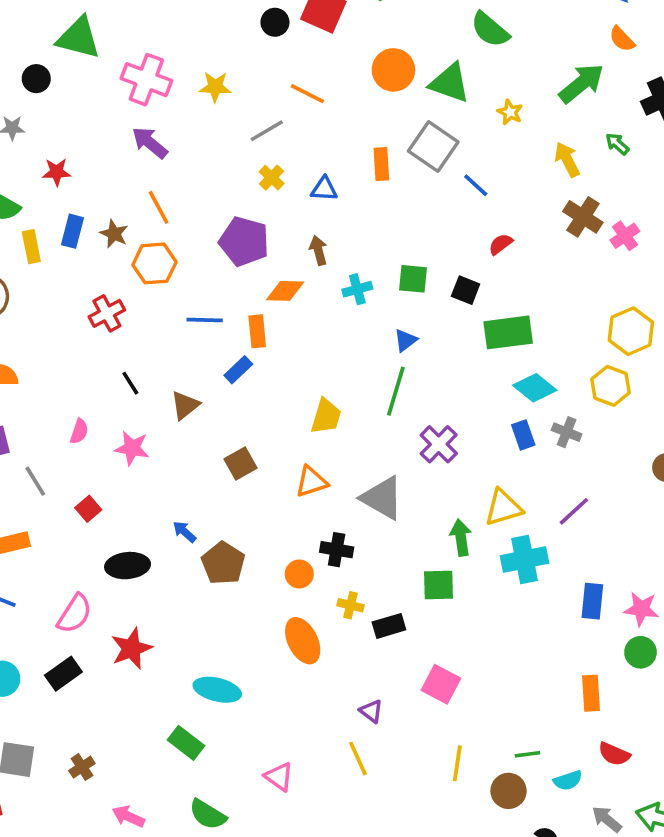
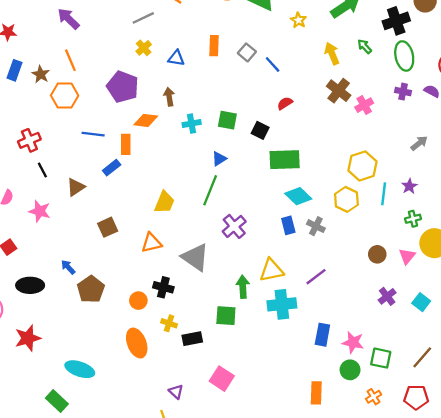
gray square: (433, 147) -> (247, 52), moved, size x0.6
red cross: (107, 313) -> (29, 140), moved

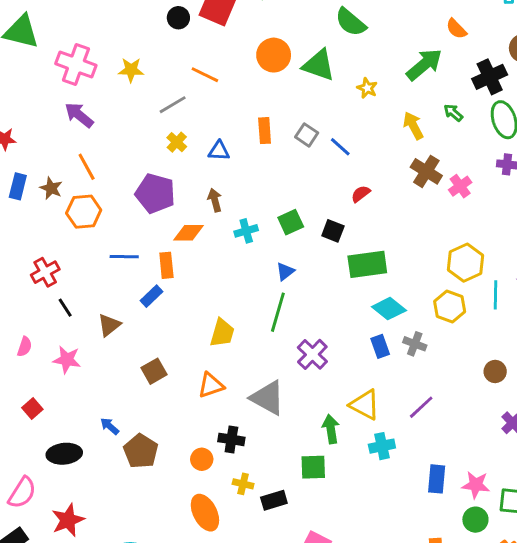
green square: (227, 120) -> (291, 222), turned -30
yellow triangle: (272, 270) -> (365, 405), turned 45
cyan cross: (282, 304) -> (382, 446), size x0.7

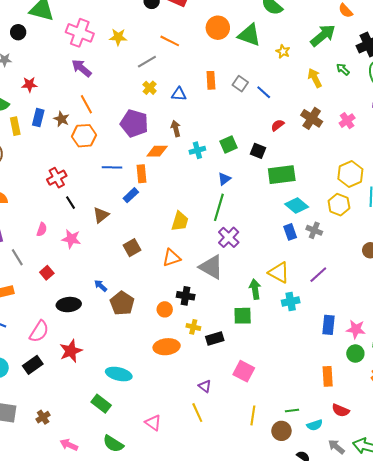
brown cross: (426, 171) -> (312, 118), moved
purple cross: (312, 354) -> (229, 237), moved
orange ellipse: (205, 513) -> (167, 347), turned -70

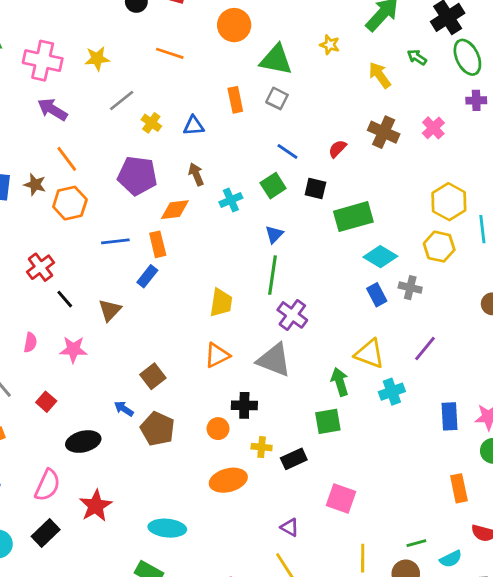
green triangle: (249, 35) -> (276, 60), moved
gray line: (147, 62) -> (122, 101), moved
blue line: (264, 92) -> (287, 151), moved
brown square: (132, 248) -> (153, 376), moved

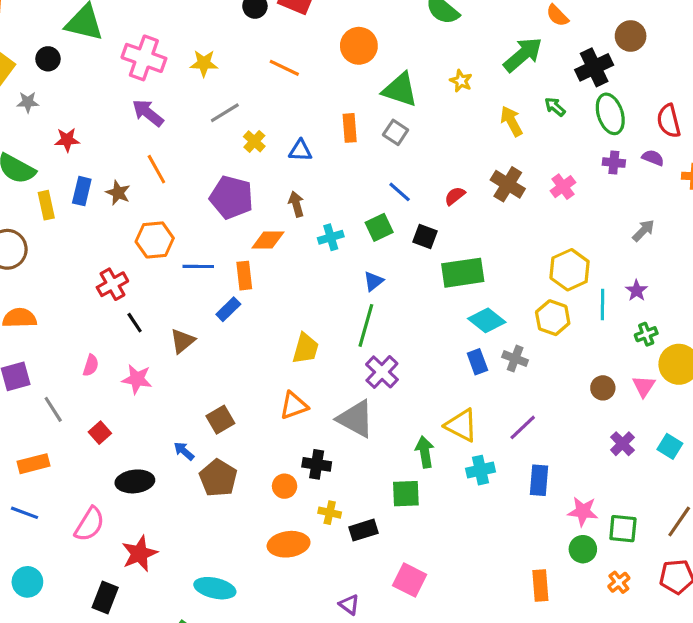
orange hexagon: (70, 203) -> (155, 240), moved
blue rectangle: (450, 416) -> (539, 480), moved
black rectangle: (46, 533) -> (105, 597), moved, turned -32

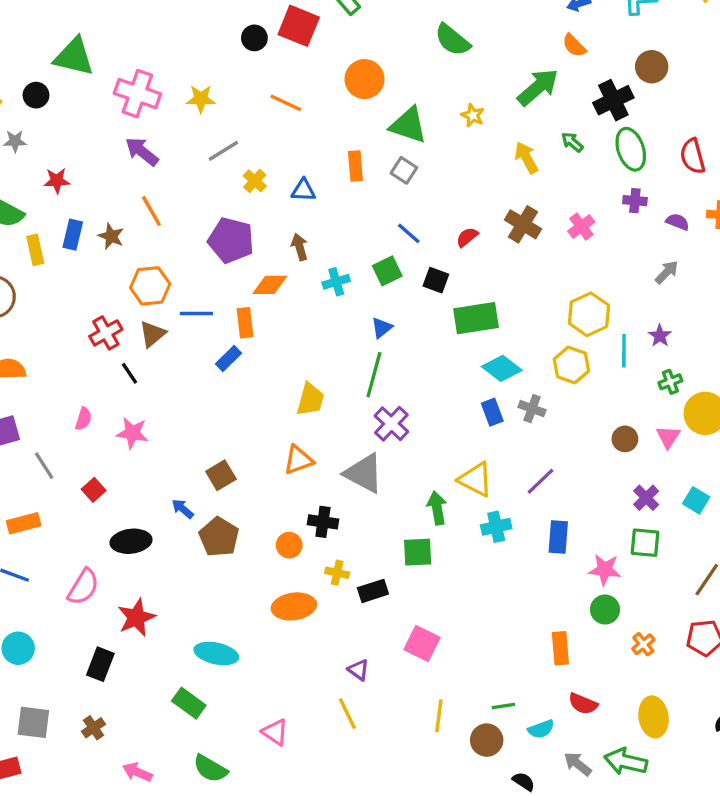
purple semicircle: (653, 158) -> (678, 222), moved
brown triangle: (182, 341) -> (152, 334), moved
green square: (623, 529) -> (645, 543), moved

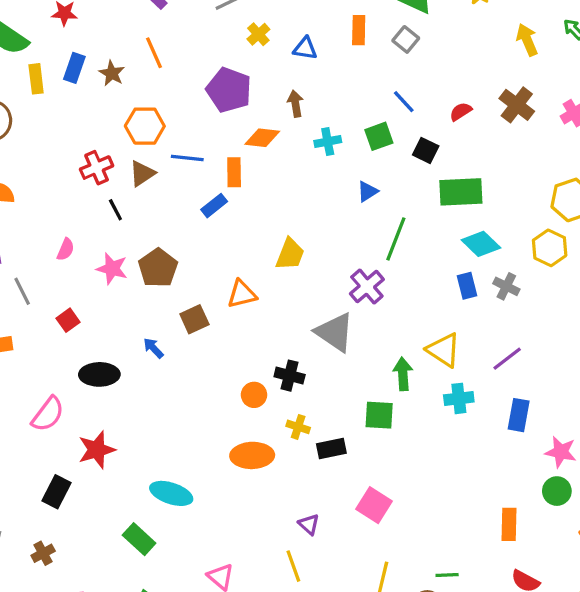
green line: (374, 375) -> (396, 239), moved
orange triangle: (298, 460) -> (242, 294), moved
brown pentagon: (219, 537) -> (158, 268), moved

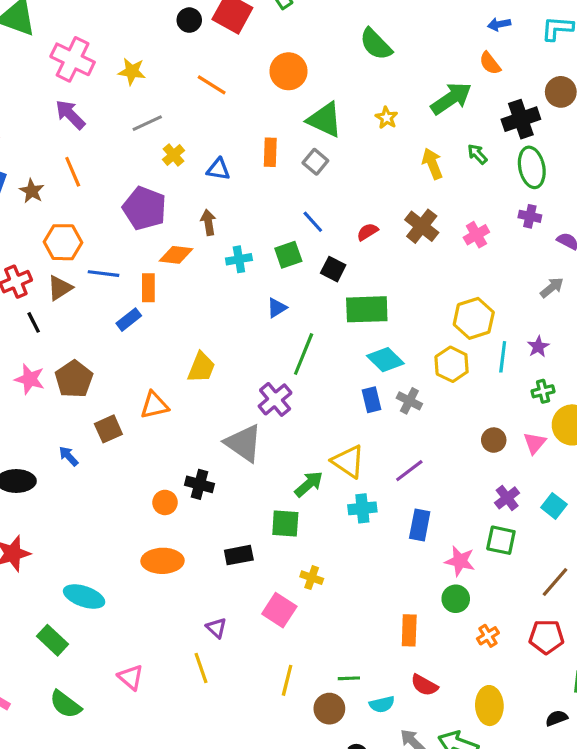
green arrow: (403, 374) -> (309, 484), turned 52
yellow cross: (298, 427) -> (312, 578), moved

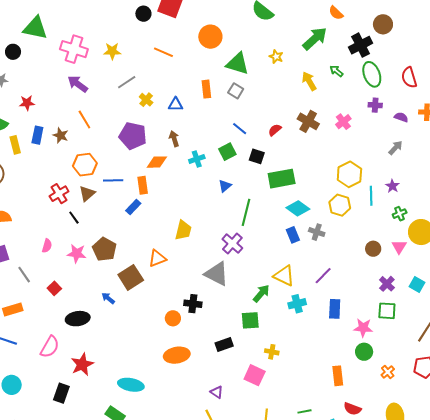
brown square: (108, 429) -> (131, 277), size x1.4

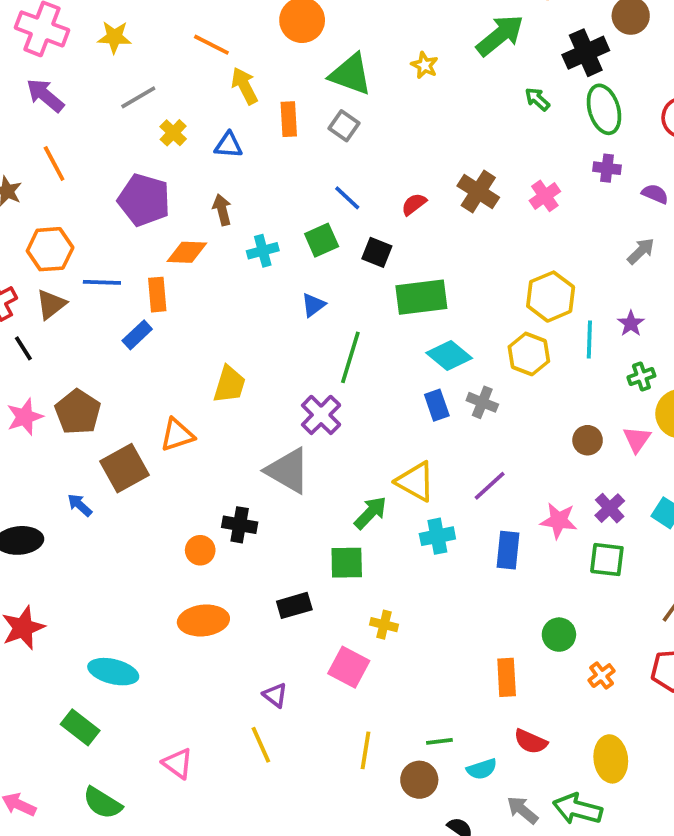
yellow arrow: (309, 81) -> (244, 86), moved
pink star: (77, 253) -> (25, 417), turned -30
pink star: (363, 328) -> (559, 521), moved

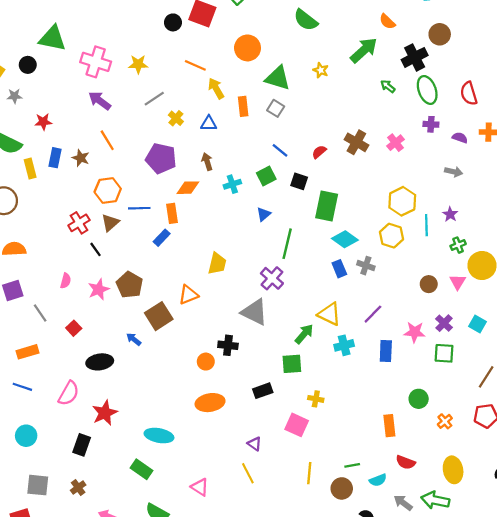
gray arrow: (641, 251) -> (454, 172), turned 60
green rectangle: (421, 297) -> (327, 206), turned -68

